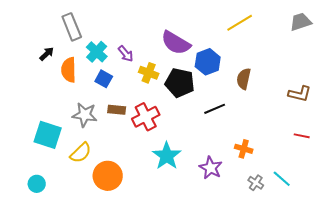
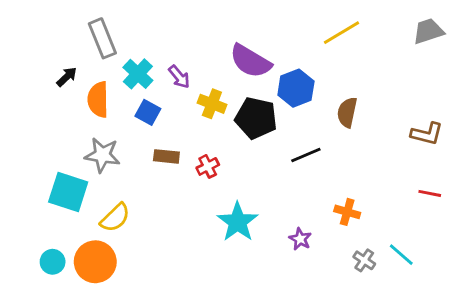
gray star: (85, 115) -> (102, 155), moved
red cross: (146, 117) -> (208, 166), size x0.6
purple star: (211, 168) -> (300, 239), size x0.7
orange circle: (108, 176) -> (95, 262), moved

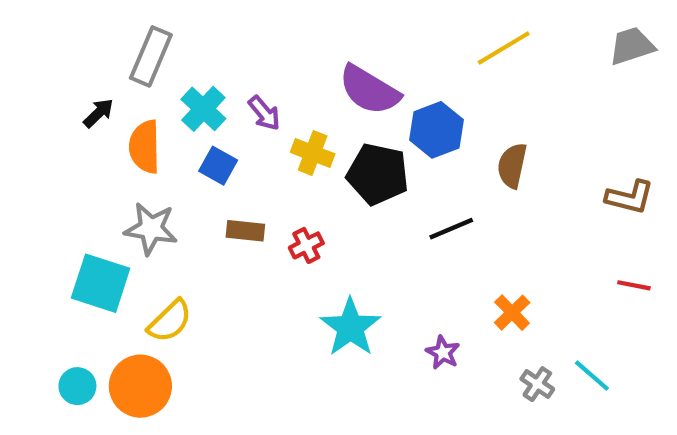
gray rectangle: (102, 38) -> (151, 56), turned 45
orange cross: (347, 212) -> (512, 313), turned 30

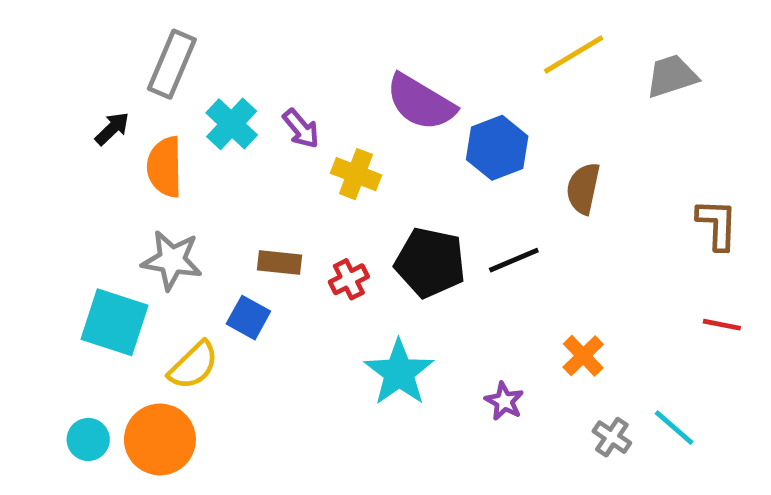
gray trapezoid: (632, 46) -> (672, 76), moved
blue square: (218, 166) -> (248, 318), moved
black pentagon: (378, 174) -> (430, 263), moved
brown L-shape: (630, 197) -> (717, 224), turned -102

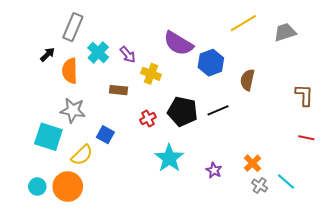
brown rectangle: (280, 263) -> (118, 90), moved
orange cross: (583, 356) -> (253, 163), moved

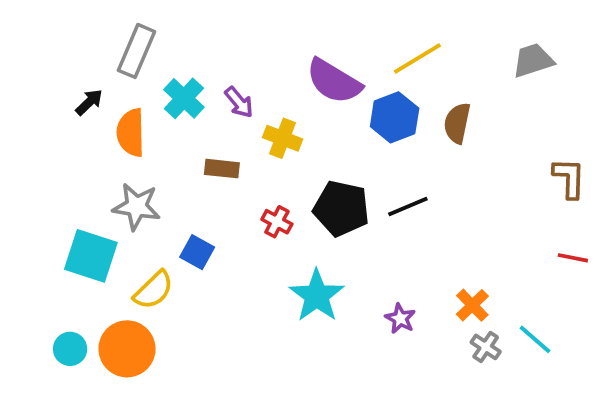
yellow line: (243, 23) -> (417, 59), moved
brown semicircle: (247, 80) -> (457, 123), moved
red cross: (148, 118) -> (277, 222), turned -35

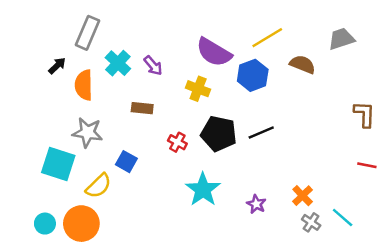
brown semicircle: (457, 123) -> (303, 64), moved, turned 100
yellow cross: (283, 138) -> (198, 89), moved

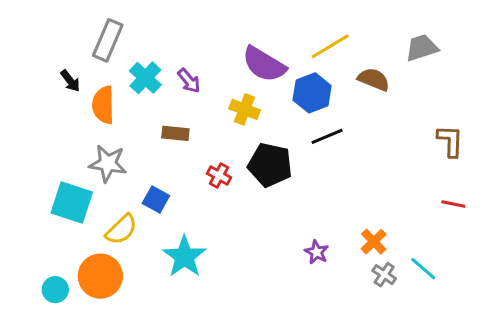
black arrow: (57, 66) -> (70, 81), turned 96
black line: (261, 132) -> (327, 136), moved
cyan star: (203, 190) -> (184, 257), moved
cyan circle: (45, 224) -> (55, 290), moved

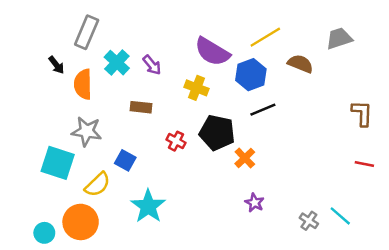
orange cross: (374, 242) -> (245, 158), moved

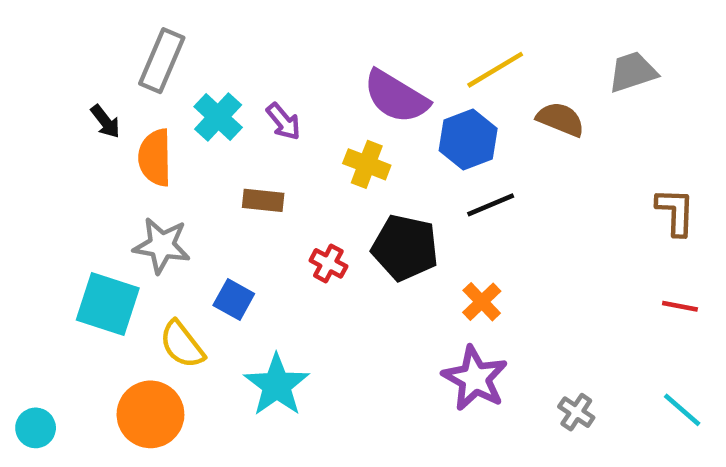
orange cross: (245, 158) -> (482, 302), moved
yellow semicircle: (97, 185) -> (182, 345), turned 96
purple star: (254, 203) -> (475, 378), size x1.8
cyan line: (340, 216) -> (682, 410), moved
cyan circle: (44, 233) -> (36, 428), moved

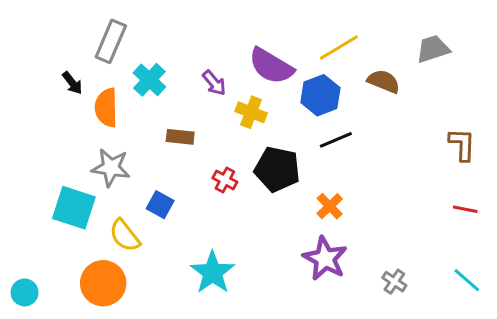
purple arrow: (283, 122) -> (214, 83), moved
cyan star: (277, 385) -> (213, 272), moved

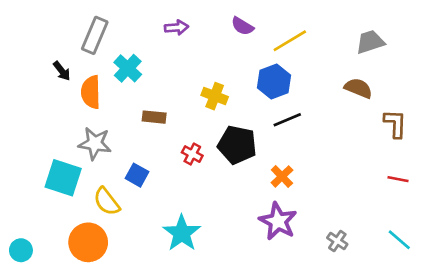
purple semicircle: (271, 66) -> (242, 26), moved, size x0.6
brown semicircle: (384, 81) -> (358, 88), moved
purple arrow: (214, 83) -> (176, 27), moved, turned -55

